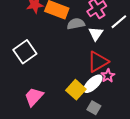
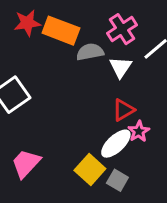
red triangle: (98, 62) -> (124, 110), size x0.7
yellow square: (76, 90) -> (90, 170), moved

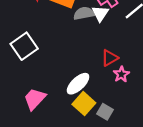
white triangle: (120, 67) -> (100, 13), moved
white ellipse: (116, 144) -> (78, 84), moved

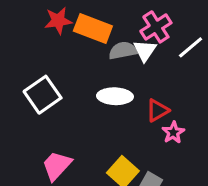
white ellipse: (78, 84) -> (115, 96), moved, turned 45

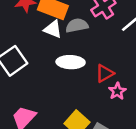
white triangle: (145, 51) -> (53, 29), moved, turned -42

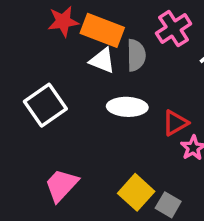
gray semicircle: (77, 25) -> (136, 55), turned 100

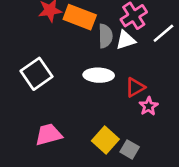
white triangle: (102, 61) -> (126, 40), moved, turned -40
pink trapezoid: (61, 185) -> (49, 135), turned 32

